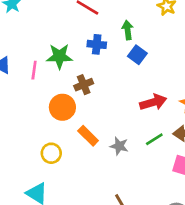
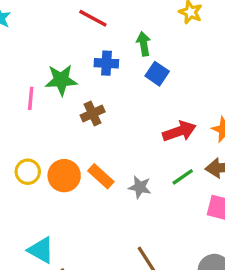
orange circle: (62, 107) -> (64, 176), moved
yellow circle: (51, 153) -> (28, 172), moved

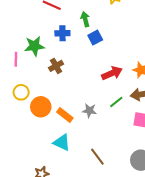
blue square: (157, 74) -> (95, 38), turned 32
yellow circle: (28, 172) -> (21, 92), moved
orange rectangle: (101, 176) -> (65, 115), moved
cyan triangle: (41, 250) -> (62, 143), moved

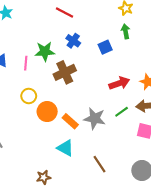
green arrow: (85, 19) -> (126, 31), moved
blue cross: (62, 33) -> (73, 41), turned 32
brown cross: (56, 66) -> (65, 72), size x1.5
gray star: (89, 111) -> (95, 118), size x1.5

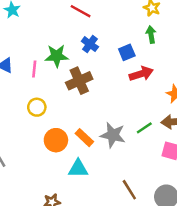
red arrow: (119, 83) -> (141, 74), moved
orange circle: (47, 112) -> (56, 140), moved
cyan triangle: (65, 148) -> (78, 169), turned -30
brown line: (99, 164) -> (129, 190), moved

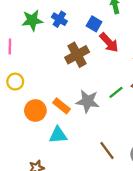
blue square: (127, 52) -> (94, 24), turned -32
green star: (57, 56) -> (32, 20), moved
red arrow: (141, 74) -> (109, 43), turned 70
brown cross: (79, 81) -> (77, 55), moved

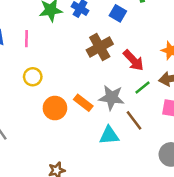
red arrow: (109, 43) -> (133, 60), moved
cyan triangle: (58, 135) -> (109, 135), moved
brown line: (107, 151) -> (134, 120), moved

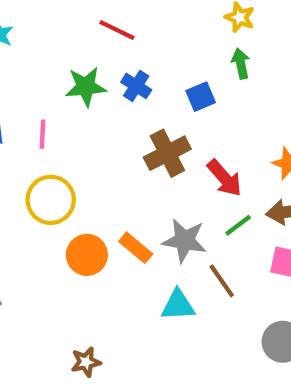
blue square: (118, 13) -> (201, 97), turned 35
yellow circle: (33, 77) -> (51, 200), size x1.5

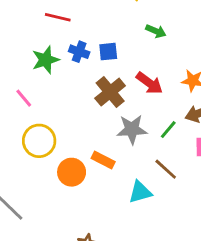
green arrow: (241, 64) -> (156, 31), moved, turned 138
blue square: (201, 97) -> (108, 52), moved, turned 30
pink line: (43, 134) -> (24, 98), turned -30
red arrow: (224, 178) -> (149, 83), moved
gray star: (184, 241) -> (132, 129), moved

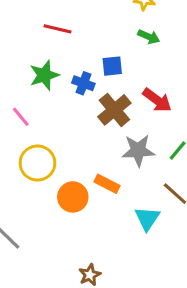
green arrow: (156, 31) -> (149, 37), moved
blue cross: (79, 52) -> (83, 83), moved
cyan triangle: (140, 192) -> (147, 218), turned -40

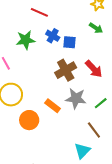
blue cross: (83, 83) -> (53, 36), moved
orange rectangle: (107, 184) -> (53, 106), moved
cyan triangle: (147, 218) -> (82, 151), moved

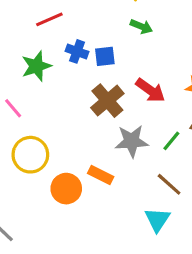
red line: (39, 12) -> (49, 19), turned -36
orange rectangle: (53, 106) -> (101, 175), moved

